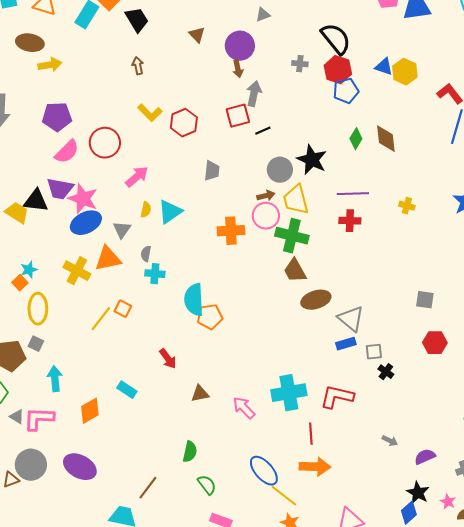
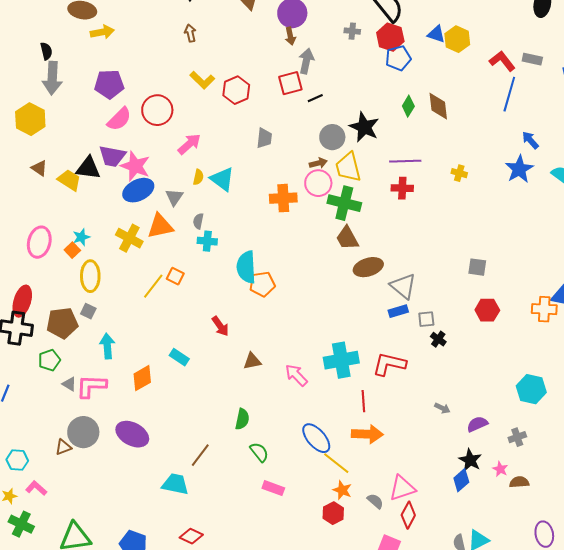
cyan triangle: (170, 212) -> (222, 179), turned -48

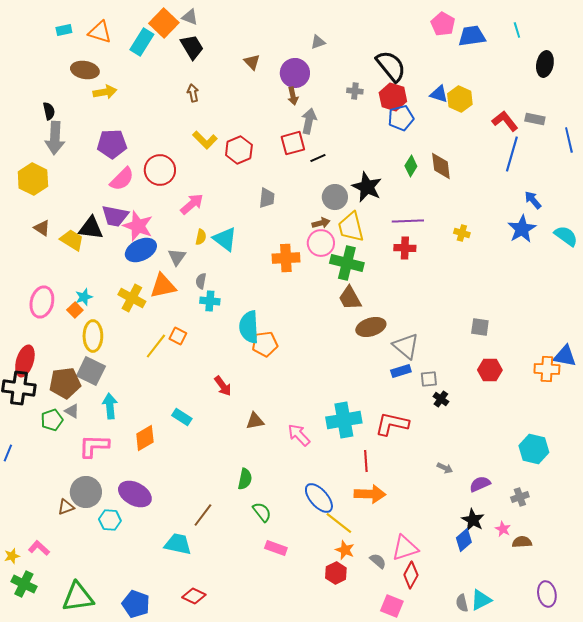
gray square: (88, 311) -> (91, 371), size x1.8
gray triangle: (69, 384) -> (72, 411), moved
cyan hexagon: (17, 460) -> (110, 520), moved

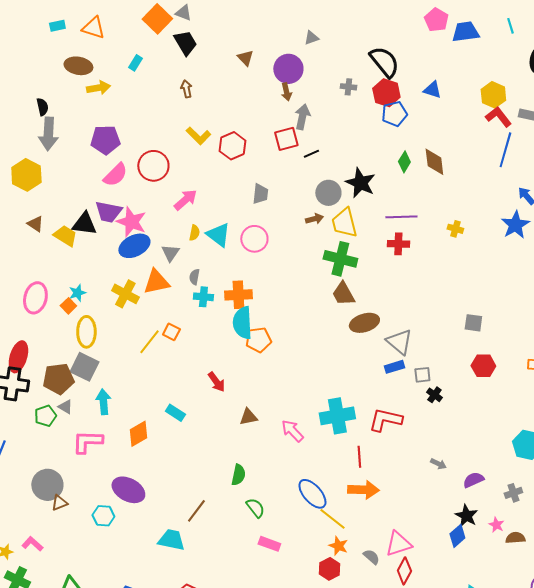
cyan rectangle: (142, 42) -> (135, 63), moved, size x0.6
yellow hexagon: (460, 99) -> (493, 95), moved
pink circle: (321, 243) -> (254, 239), moved
orange cross: (286, 258) -> (238, 295), moved
gray circle: (86, 492) -> (47, 485), moved

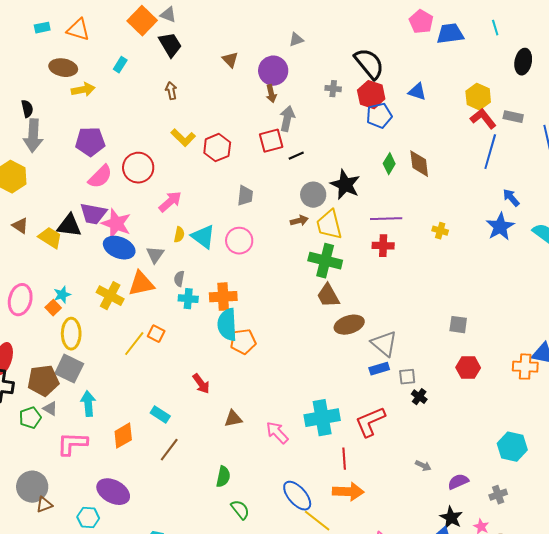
blue ellipse: (134, 246) -> (119, 248), turned 48
red L-shape: (385, 420) -> (370, 422), turned -36
brown line: (196, 511) -> (169, 450), moved

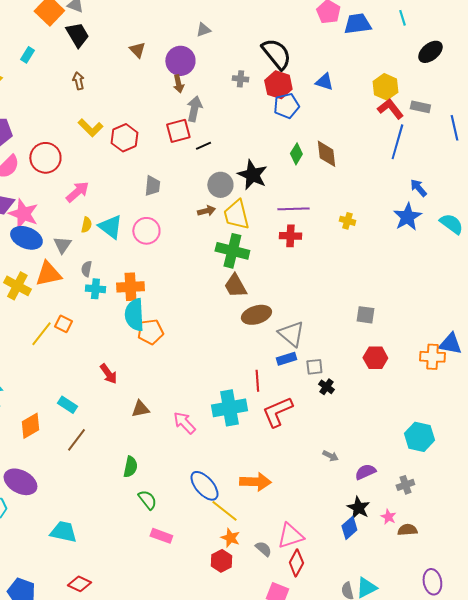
black ellipse: (523, 62) -> (430, 52), turned 40
red line: (344, 459) -> (257, 381), moved

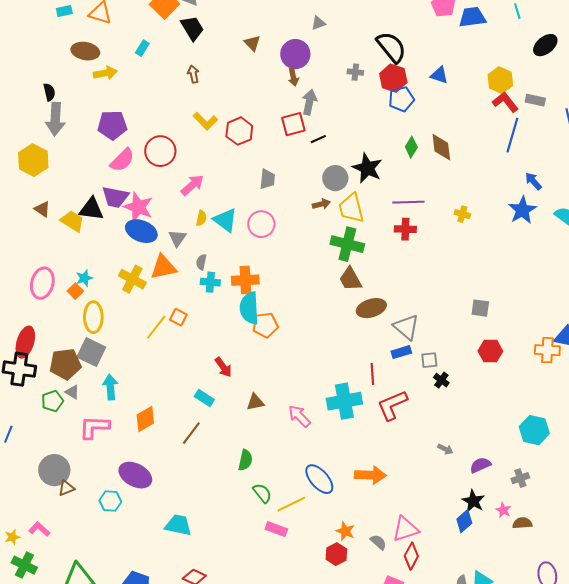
cyan rectangle: (67, 405) -> (204, 398), moved
yellow line: (224, 511) -> (291, 504), moved, turned -64

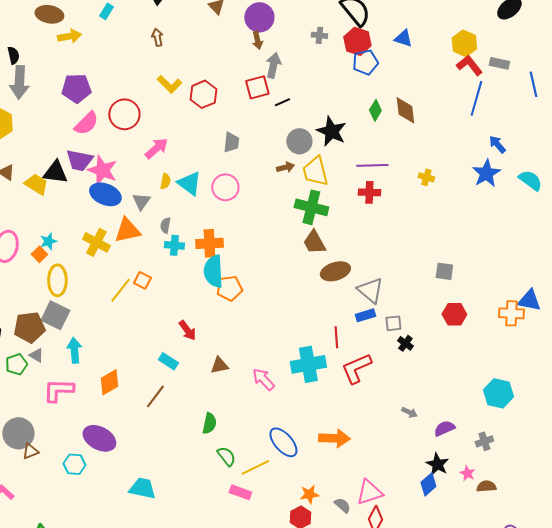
orange star: (345, 531) -> (309, 494), turned -30

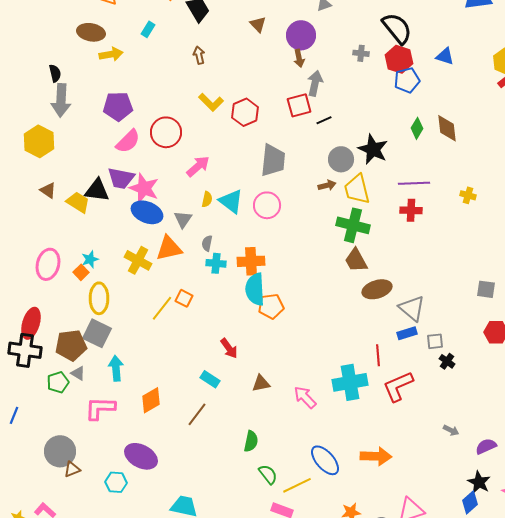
gray trapezoid: (231, 142) -> (273, 160), size x1.6

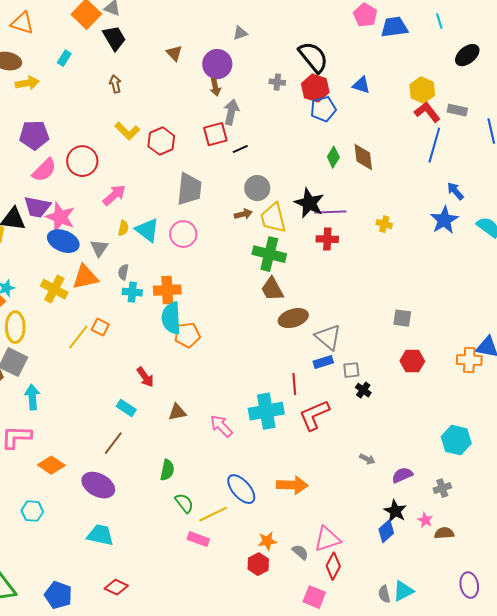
black star: (373, 149) -> (309, 203), moved
orange diamond: (151, 400) -> (51, 465), moved, turned 64
purple ellipse: (141, 456) -> (98, 485), moved

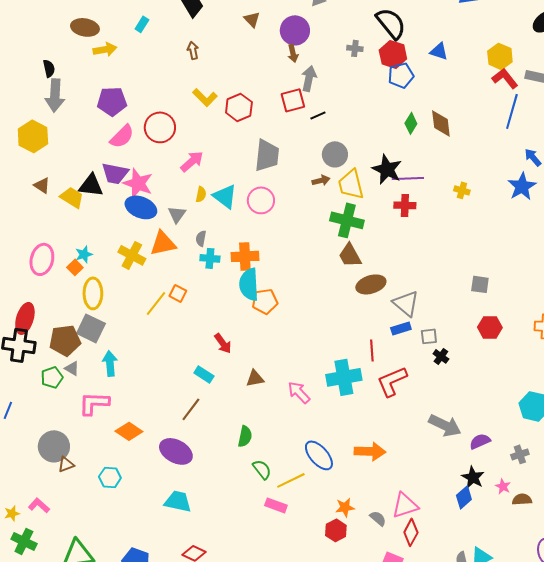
gray arrow: (367, 459) -> (445, 425), size x2.0

